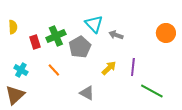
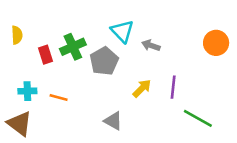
cyan cross: (21, 70) -> (27, 91), turned -32
orange line: (54, 70) -> (59, 98), moved, turned -32
brown triangle: (15, 95) -> (20, 124), turned -40

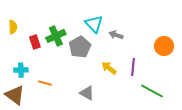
orange circle: (216, 43) -> (164, 46), moved
yellow arrow: (142, 88) -> (109, 68), turned -98
orange line: (59, 98) -> (45, 83), moved

